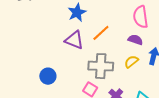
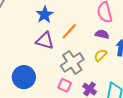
gray cross: (101, 66) -> (72, 62), turned -30
blue circle: (48, 76) -> (24, 77), size x1.5

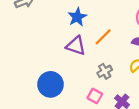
gray cross: (72, 62) -> (105, 71), size x0.6

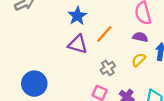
blue circle: (50, 84) -> (34, 84), moved

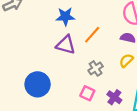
blue star: (77, 16) -> (65, 17), turned 30
blue circle: (34, 84) -> (38, 84), moved

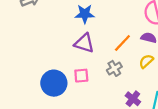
orange line: (92, 35) -> (122, 43), moved
pink square: (87, 93) -> (81, 76), moved, turned -32

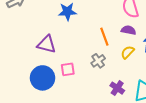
purple triangle: (84, 43) -> (47, 44), moved
orange line: (122, 43) -> (104, 37), turned -60

